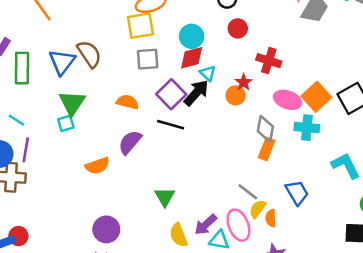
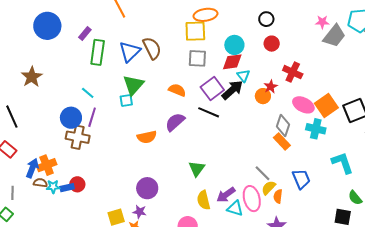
orange rectangle: (267, 149) -> (282, 141), turned -72

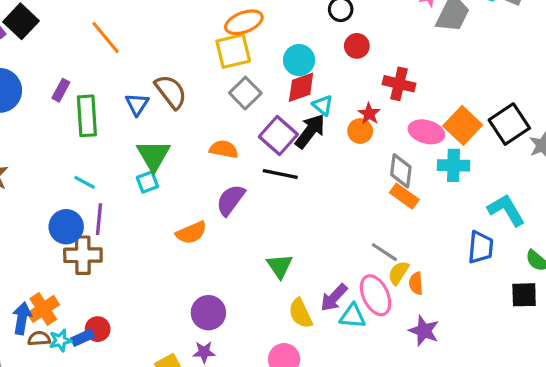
blue triangle: (130, 52) -> (137, 104), size x0.7
gray square: (197, 58) -> (245, 93), turned -36
blue trapezoid: (301, 179) -> (481, 247), moved, turned 40

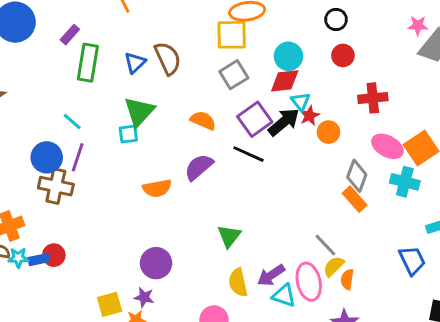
red cross: (399, 84) -> (373, 98), turned -32
red star: (369, 114) -> (309, 116), moved
blue trapezoid: (481, 247) -> (412, 260), turned -44

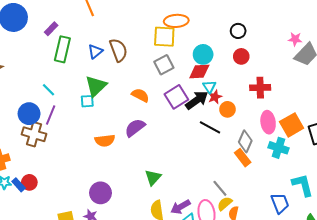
pink ellipse: (387, 146) -> (268, 122), turned 50
black line: (249, 154) -> (210, 127), moved
blue rectangle: (39, 260) -> (19, 185), turned 56

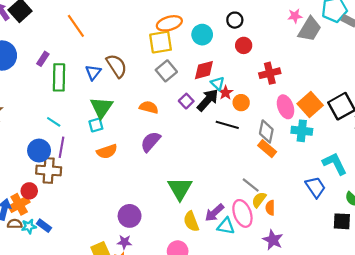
cyan circle: (203, 54) -> (202, 35), moved
purple square: (176, 97) -> (186, 101), size x0.6
orange semicircle: (105, 140) -> (107, 151), moved
green triangle: (153, 177) -> (180, 189), size x1.4
red circle: (29, 182) -> (29, 191), moved

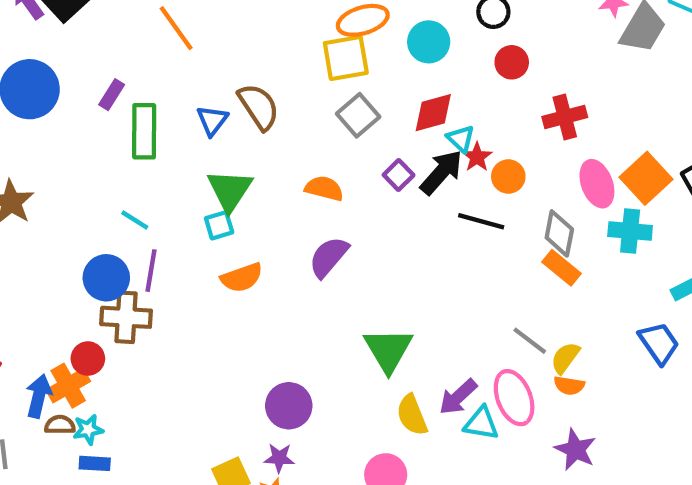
yellow semicircle: (259, 200) -> (565, 358), moved
orange semicircle: (270, 208) -> (569, 385), turned -80
blue rectangle: (44, 226) -> (95, 463), moved, turned -32

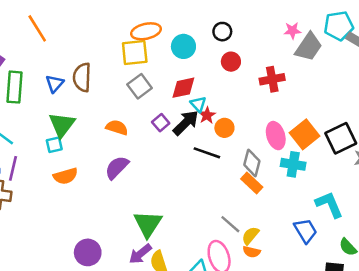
brown semicircle: (259, 107) -> (82, 77), turned -148
red cross: (565, 117) -> (272, 79), moved
purple arrow: (458, 397) -> (140, 254), moved

